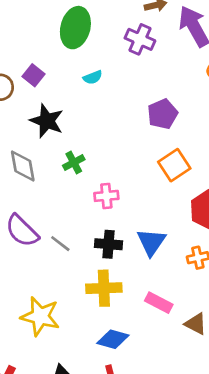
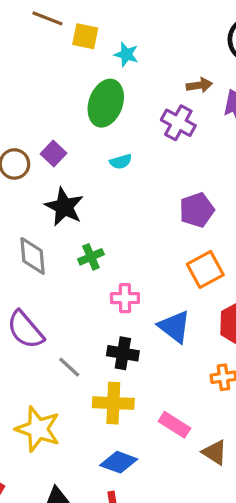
blue triangle: (151, 242) -> (174, 327), moved, turned -32
gray line: (60, 244) -> (69, 367), moved

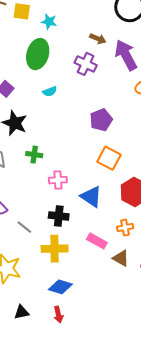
brown arrow: (199, 85) -> (98, 39), turned 35
green cross: (91, 257) -> (34, 155), turned 35
orange square: (205, 269) -> (109, 158), turned -30
pink rectangle: (175, 425) -> (97, 241), moved
brown triangle: (215, 452) -> (121, 258), moved

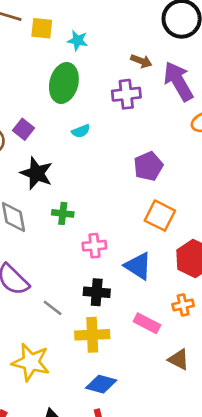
purple cross: (86, 64) -> (126, 94), turned -30
brown triangle: (121, 258) -> (179, 360), moved

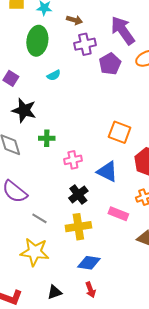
brown arrow: (141, 61) -> (75, 20), moved
purple pentagon: (148, 166) -> (110, 64), moved
black cross: (97, 292) -> (78, 194), turned -36
gray line: (53, 308) -> (39, 218), moved

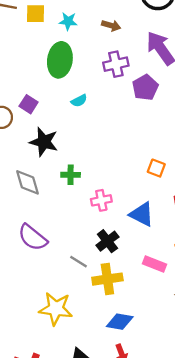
brown arrow: (75, 20) -> (111, 26), moved
orange square: (120, 132) -> (156, 168), size x0.7
gray line: (39, 218) -> (79, 262), moved

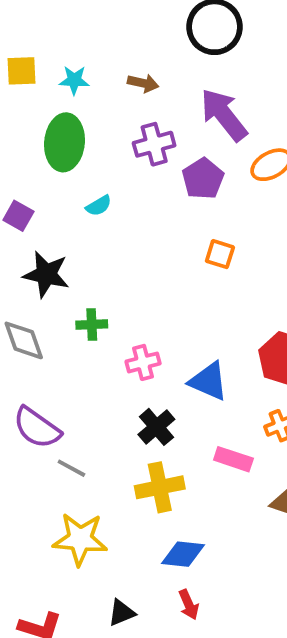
orange square: (156, 168) -> (220, 254), moved
gray line: (79, 262) -> (71, 468), moved

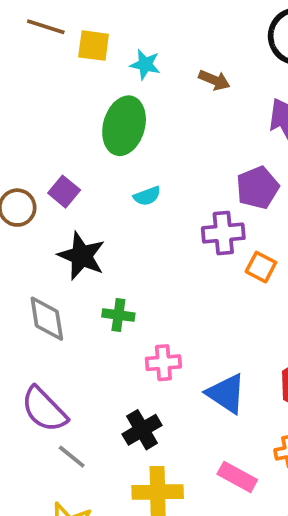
purple cross: (154, 144) -> (223, 233), moved
black cross: (156, 427) -> (142, 430), moved

